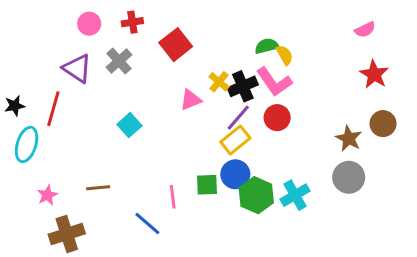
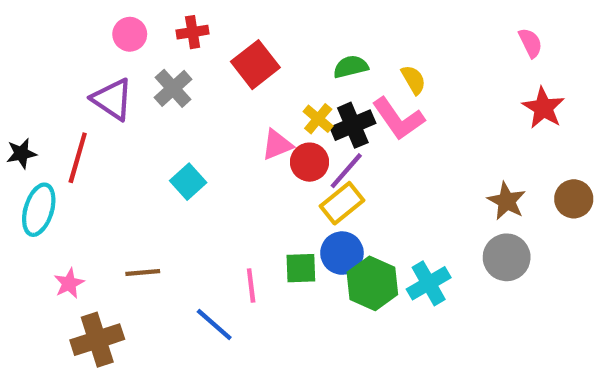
pink semicircle: (365, 30) -> (530, 43), turned -90
green semicircle: (267, 46) -> (351, 67), moved
red circle: (277, 118) -> (309, 162), moved
brown circle: (383, 124) -> (574, 199), moved

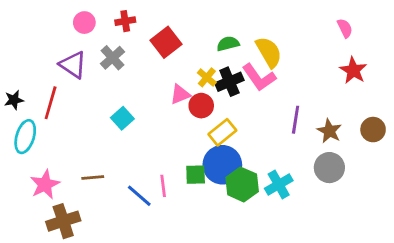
yellow semicircle: (413, 80) -> (269, 52), size x1.6
purple line: (346, 171) -> (296, 120), moved, turned -32
blue circle: (342, 253) -> (222, 165), size x1.4
pink star: (69, 283) -> (45, 184), size x1.5
blue line: (214, 324) -> (139, 196), moved

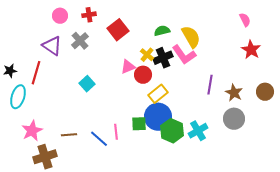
brown line: (93, 177) -> (69, 135), moved

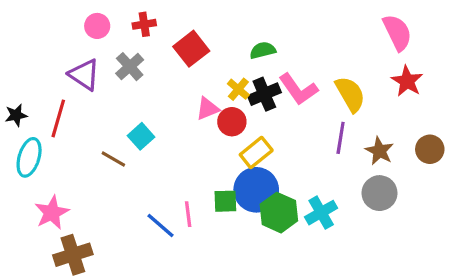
pink semicircle: (245, 20) -> (397, 32), size x1.6
yellow semicircle: (191, 37) -> (350, 94), moved
brown line: (69, 135) -> (113, 159), moved, turned 35

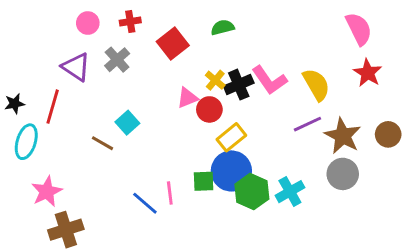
green semicircle: (263, 50) -> (223, 27), moved
purple line: (341, 138) -> (308, 124), turned 56
brown star: (380, 151) -> (343, 136), size x1.4

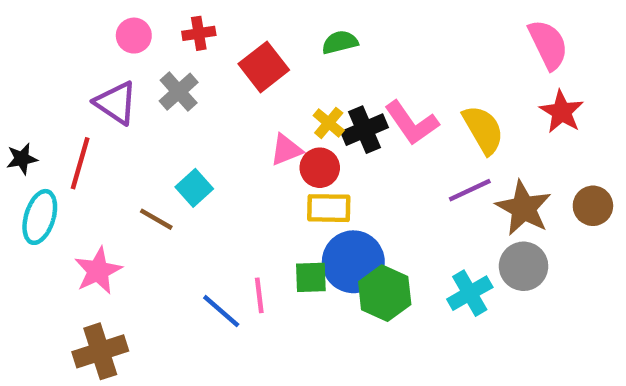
yellow rectangle: (231, 137) -> (329, 208), moved, turned 40
pink star: (47, 192) -> (98, 271), moved
cyan cross: (290, 192) -> (470, 293), moved

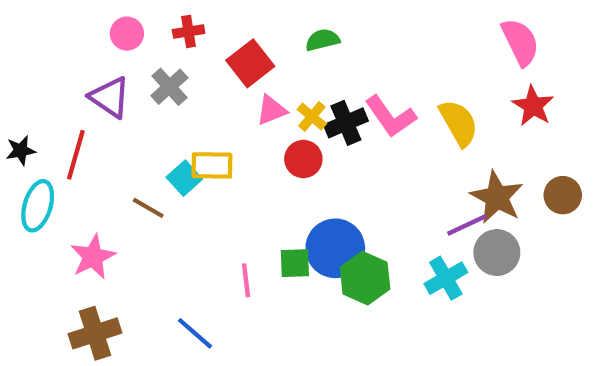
pink triangle: (286, 150) -> (271, 110), moved
purple line: (470, 190) -> (467, 225), moved
yellow rectangle: (329, 208) -> (212, 165), moved
blue line: (221, 311) -> (195, 333), moved

